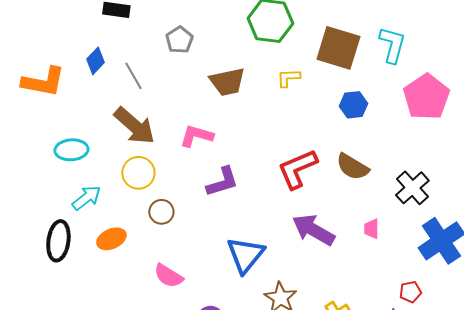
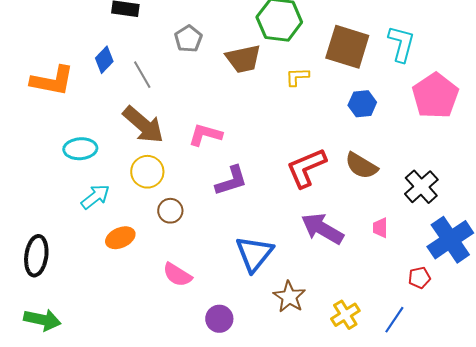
brown trapezoid: (227, 82) -> (243, 59), moved
black ellipse: (58, 241) -> (36, 256), moved
red pentagon: (410, 292) -> (419, 278), moved

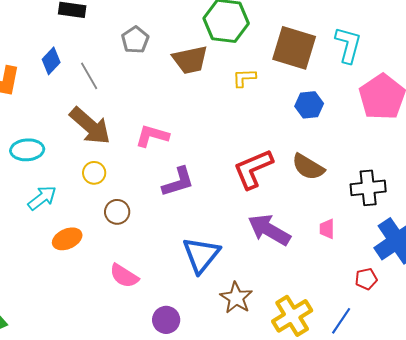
yellow circle: (147, 172) -> (94, 173), size x0.7
black cross: (421, 187) -> (368, 188), turned 36
yellow cross: (345, 315) -> (292, 316), size x1.4

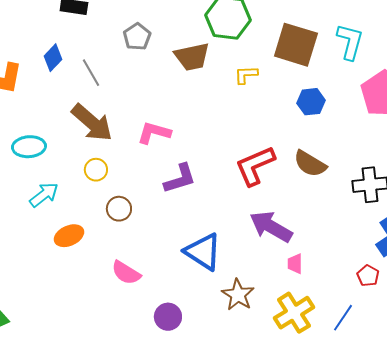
pink trapezoid: (327, 229) -> (295, 264), moved
blue triangle: (201, 255) -> (203, 252), turned -36
red pentagon: (366, 279) -> (368, 276), turned -30

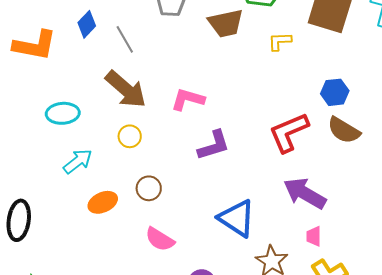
blue hexagon: (311, 102) -> (335, 92), moved
brown circle: (119, 209) -> (149, 188), moved
pink trapezoid: (295, 264) -> (314, 236), moved

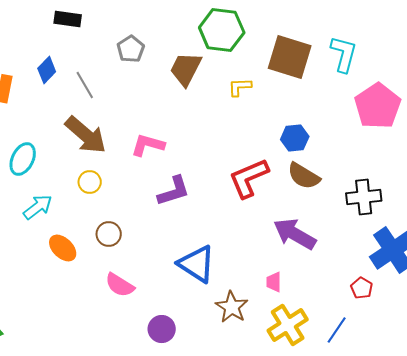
brown trapezoid: (226, 23) -> (186, 69), turned 129
cyan ellipse: (63, 113) -> (23, 159), turned -60
purple arrow: (305, 193) -> (295, 234), moved
orange ellipse: (103, 202) -> (63, 248), turned 68

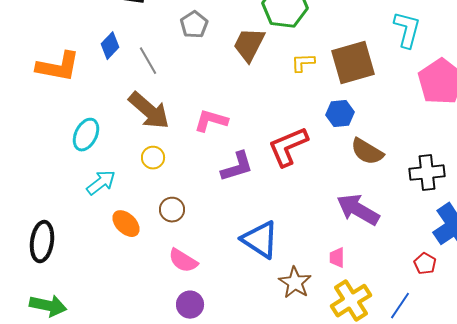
brown square: (290, 57) -> (353, 63), moved, turned -33
blue hexagon: (295, 138) -> (340, 114), moved
red L-shape: (249, 178) -> (288, 147), moved
purple circle: (162, 329) -> (190, 305), moved

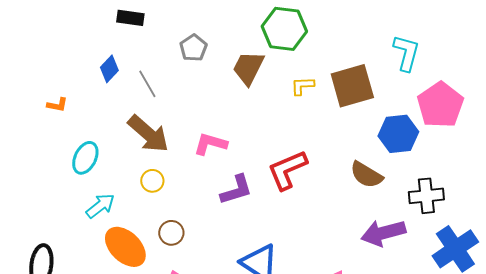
orange L-shape: (58, 67) -> (57, 105), moved, size x0.5
blue hexagon: (340, 114) -> (398, 134), moved, size x1.4
purple arrow: (358, 210) -> (383, 233), moved, turned -45
orange ellipse: (126, 224) -> (125, 247), size x1.5

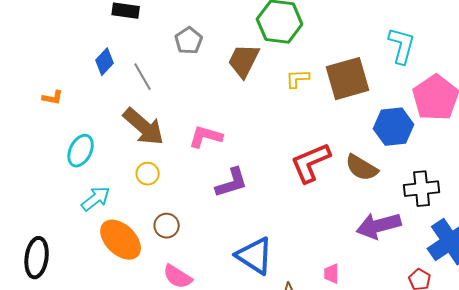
red L-shape: (287, 170) -> (311, 163), moved

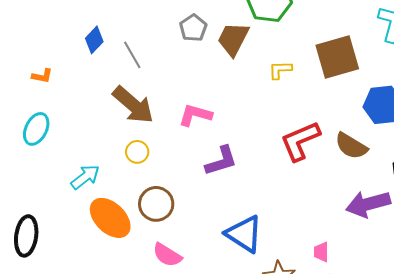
gray pentagon: (189, 41) -> (193, 28), moved
yellow L-shape: (298, 79) -> (280, 70), moved
cyan ellipse: (81, 151) -> (36, 129), moved
brown circle: (167, 226) -> (156, 204), size x1.4

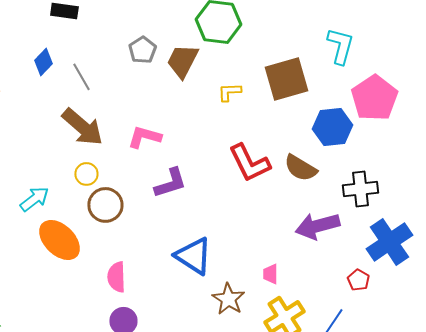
red L-shape: (300, 141) -> (249, 163), turned -93
brown circle: (156, 204) -> (105, 205), moved
pink semicircle: (167, 255) -> (116, 277), turned 56

